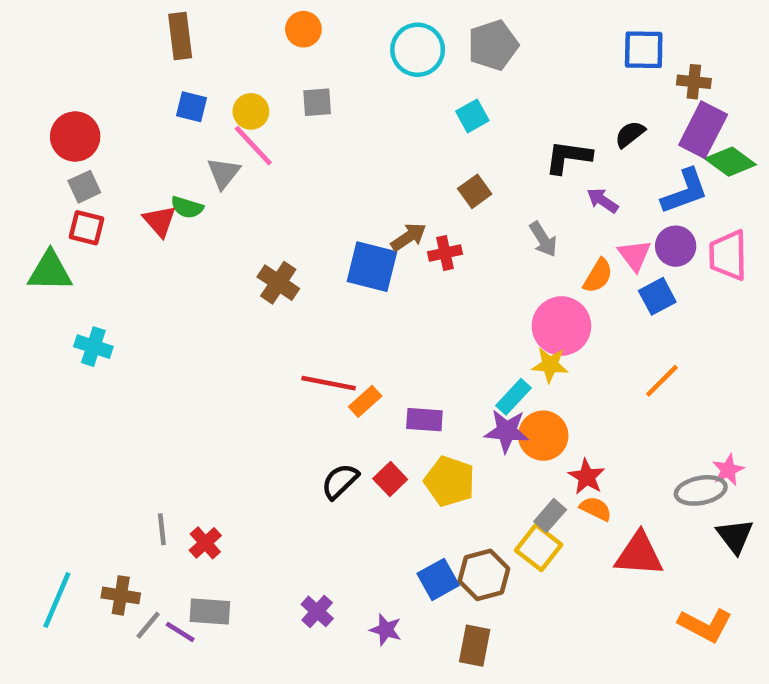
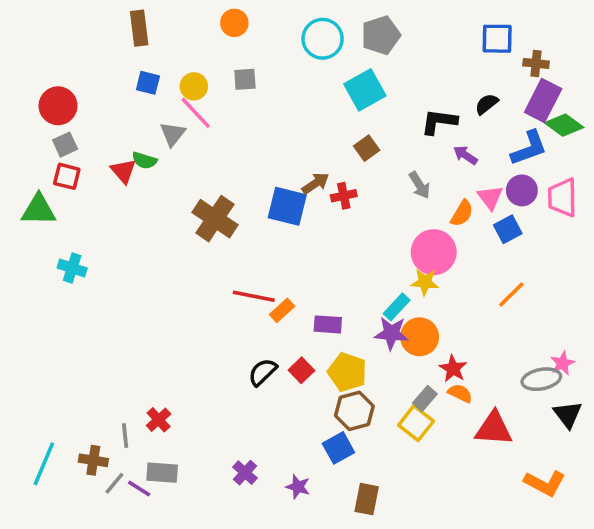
cyan square: (472, 116) -> (365, 90), size x1.6
brown cross: (278, 283) -> (215, 219), size x1.4
gray line: (162, 529) -> (125, 436), moved
brown hexagon: (484, 575) -> (354, 411), moved

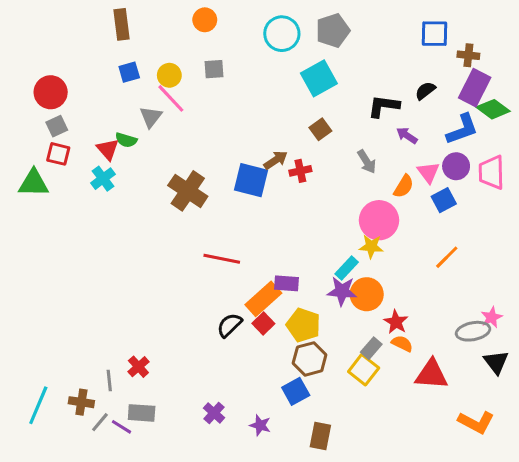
blue square: (148, 83) -> (129, 72), turned -30
cyan cross: (72, 268) -> (103, 179), moved, turned 35
orange rectangle: (282, 310) -> (263, 299), moved, size x1.6

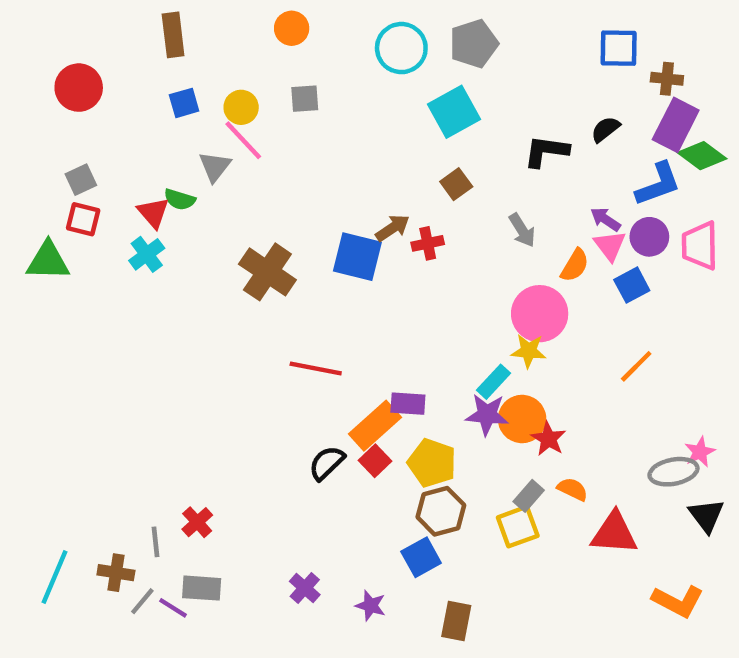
red circle: (51, 92) -> (79, 88), moved
purple arrow: (407, 135) -> (605, 219), moved
red star: (396, 322) -> (548, 439), moved
yellow square: (364, 370) -> (518, 527), turned 32

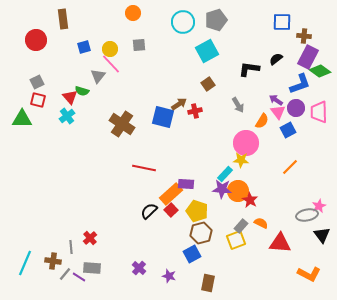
brown rectangle: (173, 35) -> (63, 19), moved

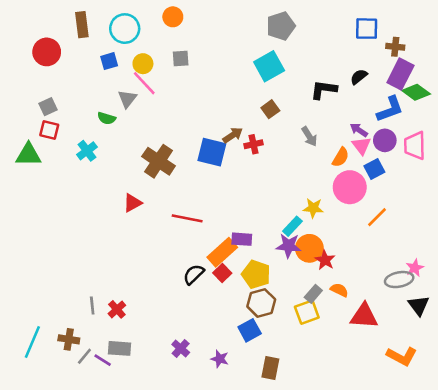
cyan circle: (183, 22) -> (125, 29), moved
red triangle: (70, 97) -> (133, 203), moved, turned 42
pink circle: (246, 143) -> (350, 187), moved
gray line: (71, 247) -> (92, 306), moved

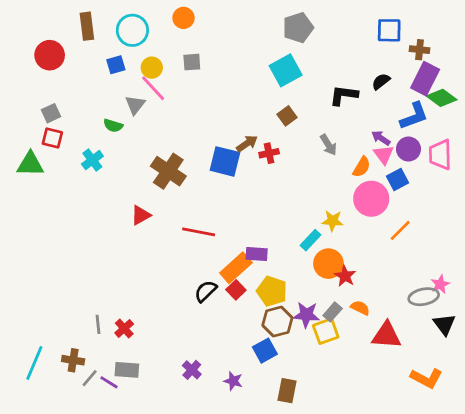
purple star: (289, 246) -> (306, 315), moved

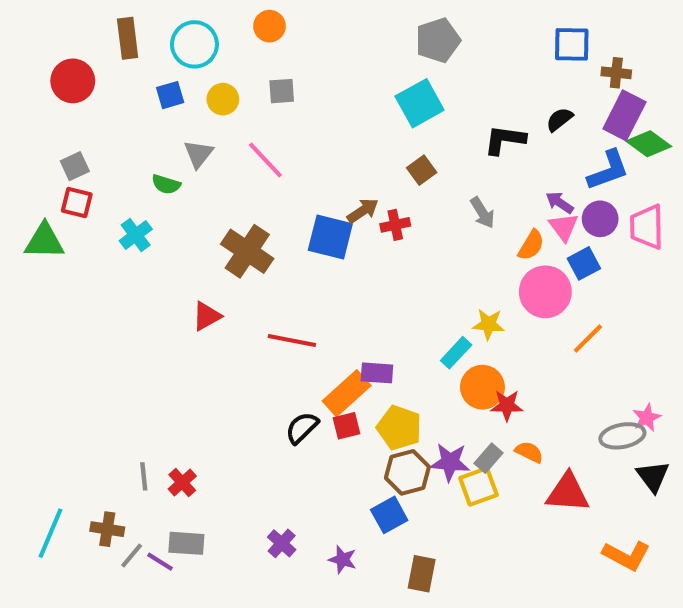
pink line: (153, 88) -> (265, 160), moved
red star: (345, 276) -> (507, 405), turned -30
red square: (236, 290) -> (347, 426), turned 30

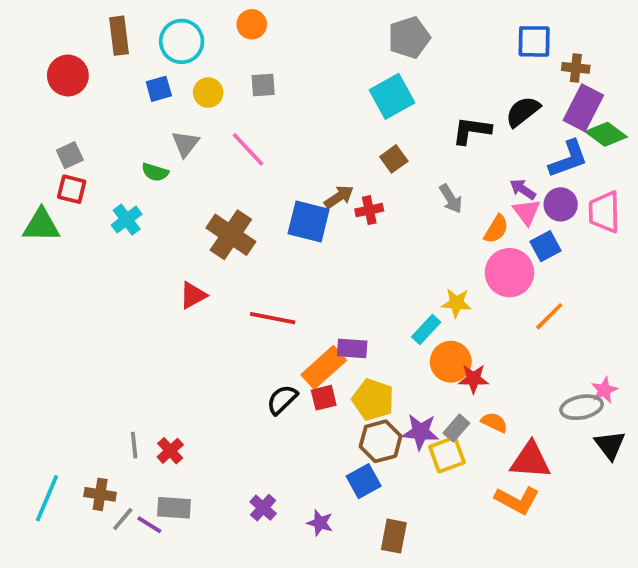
black semicircle: (560, 119) -> (523, 112), size x1.4
orange L-shape: (626, 555) -> (517, 500), moved

